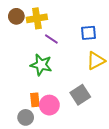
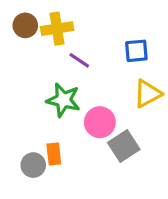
pink circle: (49, 105) -> (100, 122), moved
gray circle: (26, 117) -> (33, 165), moved

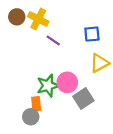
yellow cross: (57, 29) -> (38, 19), turned 36
green star: (63, 100) -> (48, 86), moved, turned -30
gray circle: (33, 165) -> (31, 117), moved

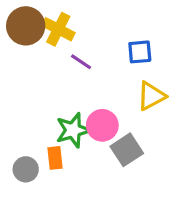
brown circle: (17, 17) -> (26, 26), size x1.5
gray circle: (31, 117) -> (26, 169), moved

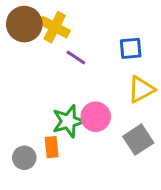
gray square: (127, 150) -> (138, 140), moved

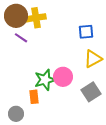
yellow cross: (55, 27) -> (36, 18), turned -36
purple line: (76, 57) -> (21, 38), moved
gray circle: (24, 158) -> (16, 114), moved

